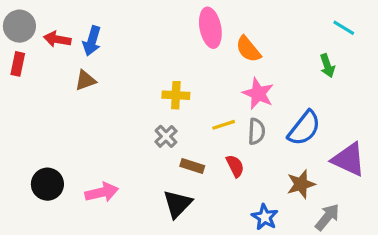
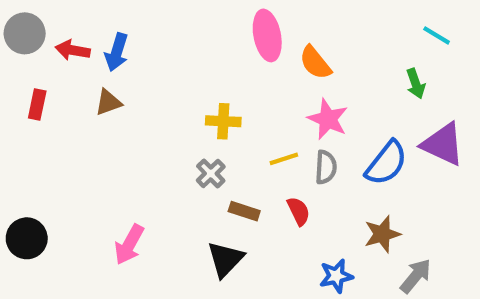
red rectangle: (18, 64) -> (37, 104), moved
purple triangle: (349, 159) -> (443, 144), moved
black circle: (47, 184) -> (27, 238), moved
pink arrow: (102, 192) -> (129, 245), turned 132
blue star: (265, 217) -> (336, 276), turned 30

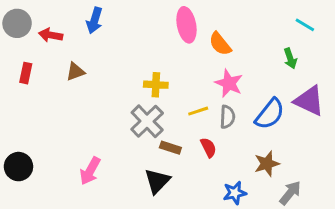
blue arrow: (117, 52) -> (94, 20), moved
gray cross: (211, 173) -> (147, 121), size x1.6

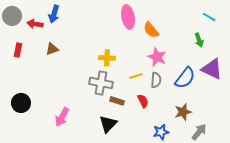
blue arrow: (94, 20) -> (54, 14), moved
gray cross: (147, 121) -> (101, 83), turned -35
black circle: (18, 167) -> (21, 103), moved

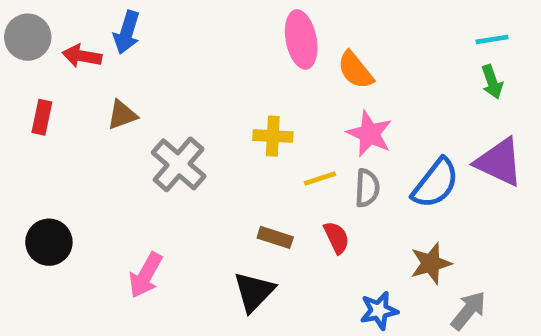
cyan line: (209, 17) -> (492, 39), turned -40
green arrow: (199, 40) -> (492, 82), moved
yellow cross: (107, 58) -> (273, 136), moved
gray cross: (101, 83) -> (179, 164), moved, turned 30

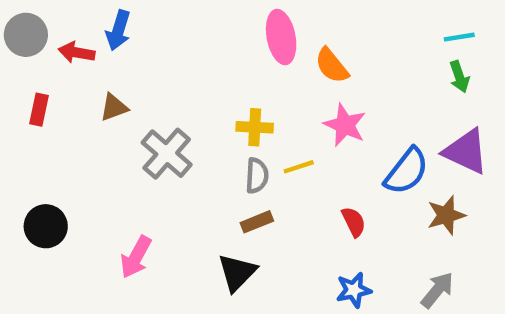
gray semicircle: (367, 188) -> (257, 176), moved
brown rectangle: (275, 237) -> (257, 222), turned -40
red semicircle: (336, 237) -> (354, 222), moved
brown star: (431, 263) -> (446, 215), moved

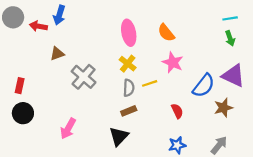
pink ellipse: (281, 37) -> (129, 33), moved
red rectangle: (39, 110) -> (20, 86), moved
yellow cross: (255, 127) -> (128, 64), turned 35

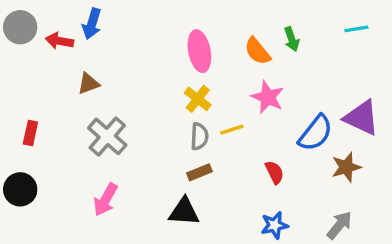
green arrow: (230, 38) -> (292, 39), moved
gray cross: (84, 77) -> (107, 136), moved
black circle: (23, 113) -> (20, 189), moved
black triangle: (119, 136) -> (184, 212), turned 50

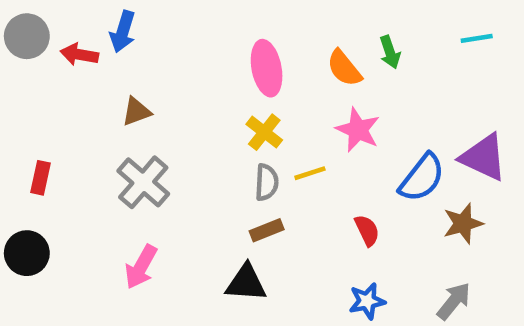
brown triangle: (88, 84) -> (136, 112), moved

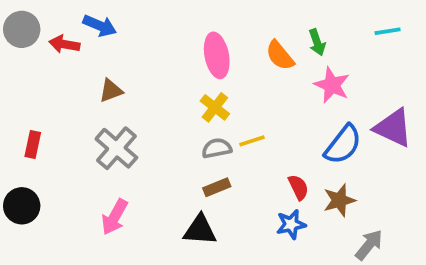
blue arrow: (123, 32) -> (100, 26), turned -84
pink star: (358, 130) -> (332, 85), moved
gray semicircle: (267, 182) -> (217, 148), turned -104
brown star: (463, 223) -> (339, 200), moved
blue star: (367, 301) -> (291, 224), moved

